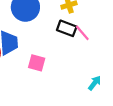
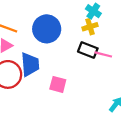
pink line: (82, 33) -> (103, 54), turned -35

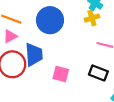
black rectangle: (88, 50) -> (98, 73), moved

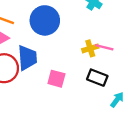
yellow cross: (92, 18) -> (90, 48), moved

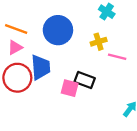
yellow cross: (90, 48) -> (99, 42), moved
black rectangle: (97, 78) -> (85, 80), moved

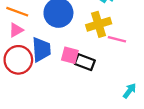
yellow cross: (99, 42) -> (99, 24), size x1.5
pink square: (70, 88) -> (70, 55), moved

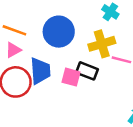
black rectangle: (85, 62) -> (87, 71), moved

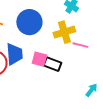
black rectangle: (87, 71) -> (52, 64), moved

